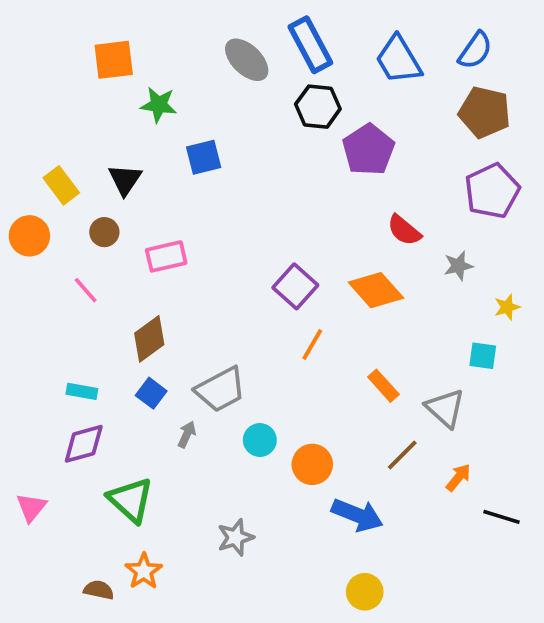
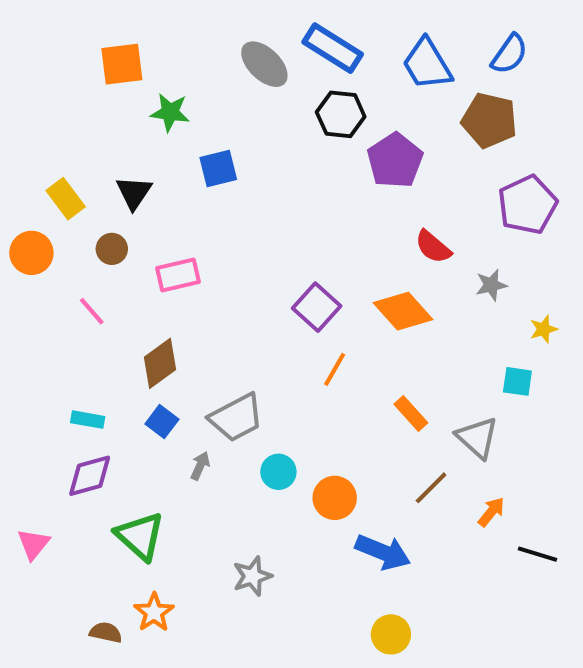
blue rectangle: (310, 45) -> (333, 48), turned -30
brown pentagon: (485, 112) -> (489, 120), moved

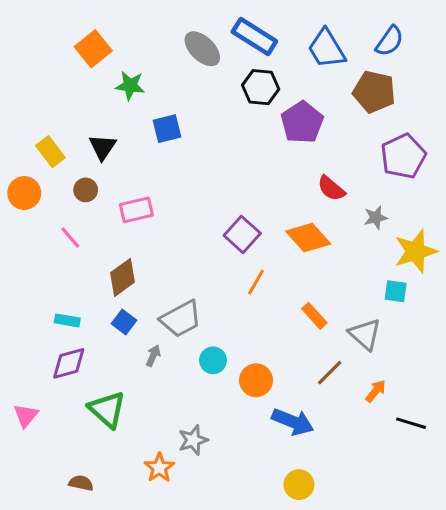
orange square: (122, 64) -> (93, 49), turned -32
yellow star: (544, 329) -> (416, 251), size x2.0
orange star: (154, 612) -> (159, 468), moved

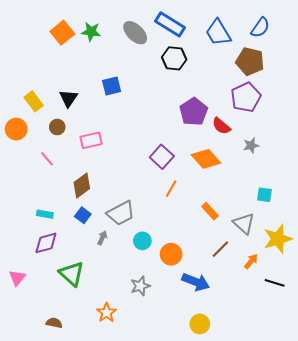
green star: (130, 86) -> (91, 32), moved
purple pentagon: (302, 122) -> (194, 112), moved
purple pentagon: (403, 156) -> (246, 97), moved
yellow star: (416, 251) -> (278, 239), moved
gray star: (193, 440) -> (140, 286), moved

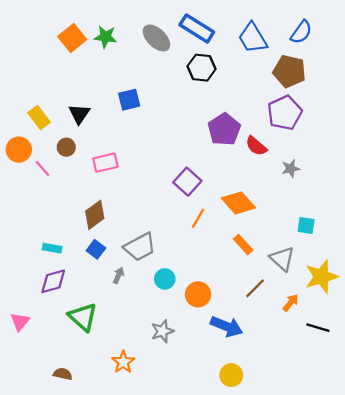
pink line: (47, 159) -> (43, 169), moved
orange diamond: (206, 159) -> (238, 203), moved

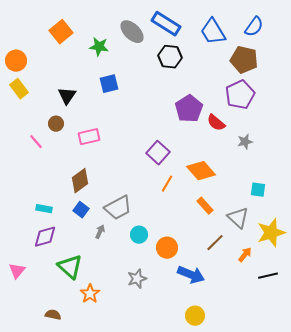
green star: (105, 37) -> (99, 47), moved
yellow rectangle: (39, 118) -> (19, 89), moved
orange circle: (19, 150) -> (16, 61), moved
black line: (318, 328) -> (268, 276), turned -30
orange star: (123, 362) -> (90, 294), moved

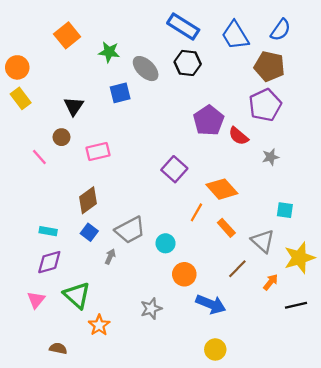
gray ellipse: (132, 32) -> (146, 69), moved
orange line: (167, 184) -> (196, 212), moved
cyan circle: (139, 235) -> (165, 243), moved
pink triangle: (17, 271) -> (36, 300), moved

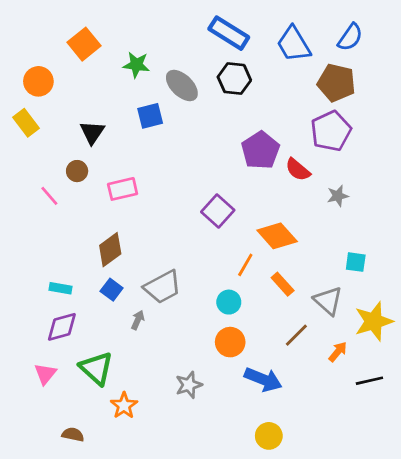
orange circle: (17, 67) -> (38, 81), moved
cyan circle: (165, 243) -> (229, 302), moved

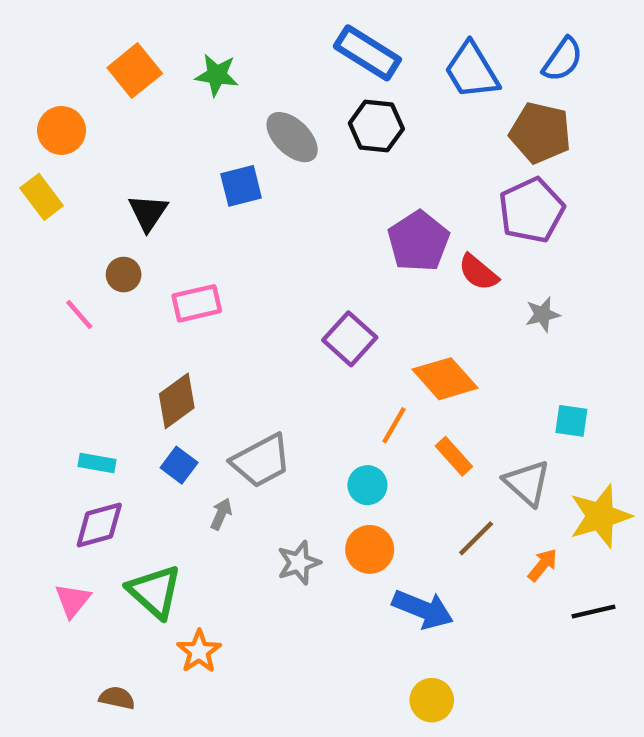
green star: (136, 65) -> (217, 75), moved
gray star: (189, 385) -> (299, 563), moved

